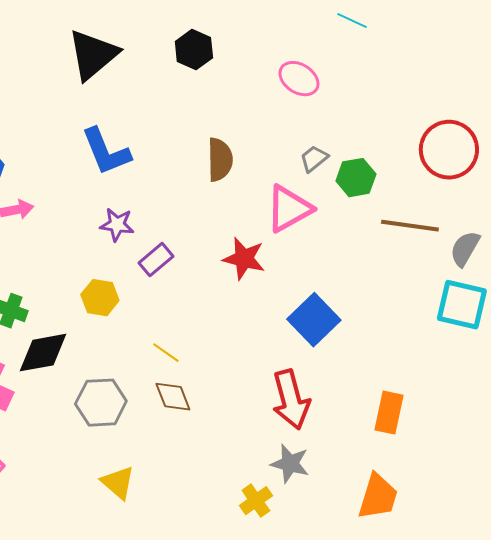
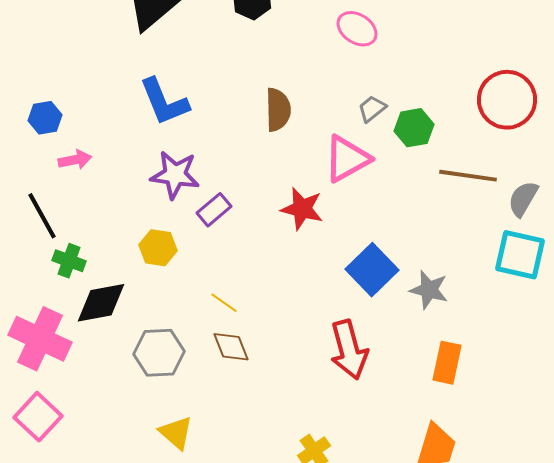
purple star: (117, 225) -> (175, 175), size x1.4
gray star: (290, 464) -> (429, 290), moved

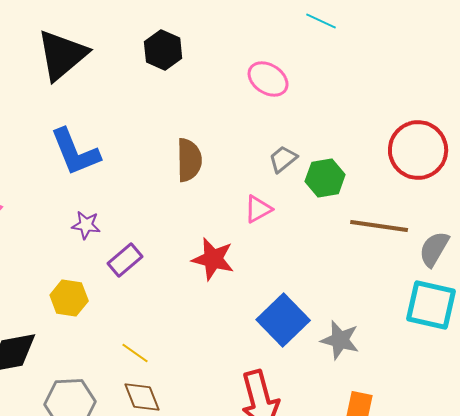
pink triangle: (347, 159) -> (258, 209), size x0.6
purple star: (175, 175) -> (86, 225), size x0.6

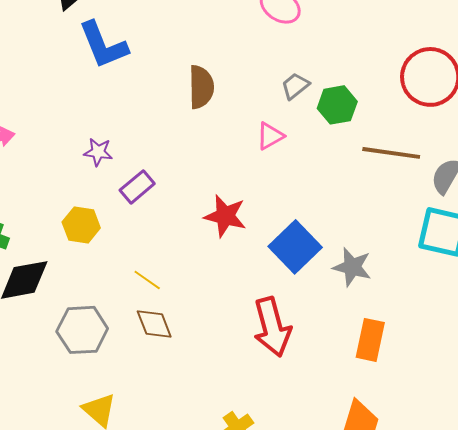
blue L-shape: (75, 152) -> (103, 45), moved
red star: (213, 259) -> (225, 216), moved

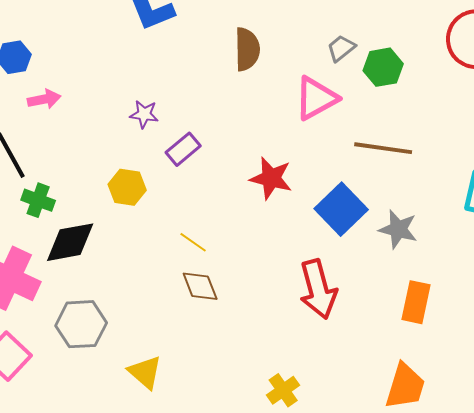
pink triangle: (270, 136) -> (316, 98), size x1.6
brown line: (391, 153) -> (383, 148), moved
gray hexagon: (82, 330) -> (81, 324), moved

